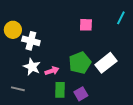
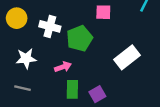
white cross: (31, 41) -> (50, 26), moved
green pentagon: (80, 63) -> (80, 38), moved
white star: (32, 67) -> (26, 59), moved, turned -30

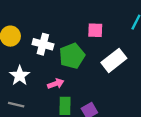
white rectangle: (127, 57) -> (114, 60), moved
white star: (26, 59) -> (20, 76), turned -30

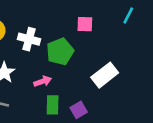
white rectangle: (114, 60) -> (105, 75), moved

